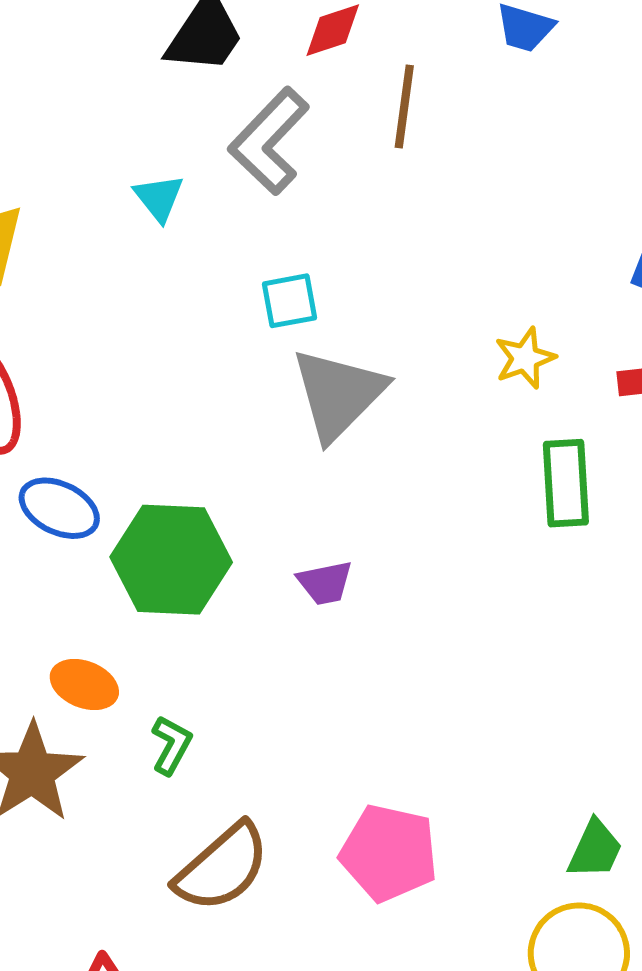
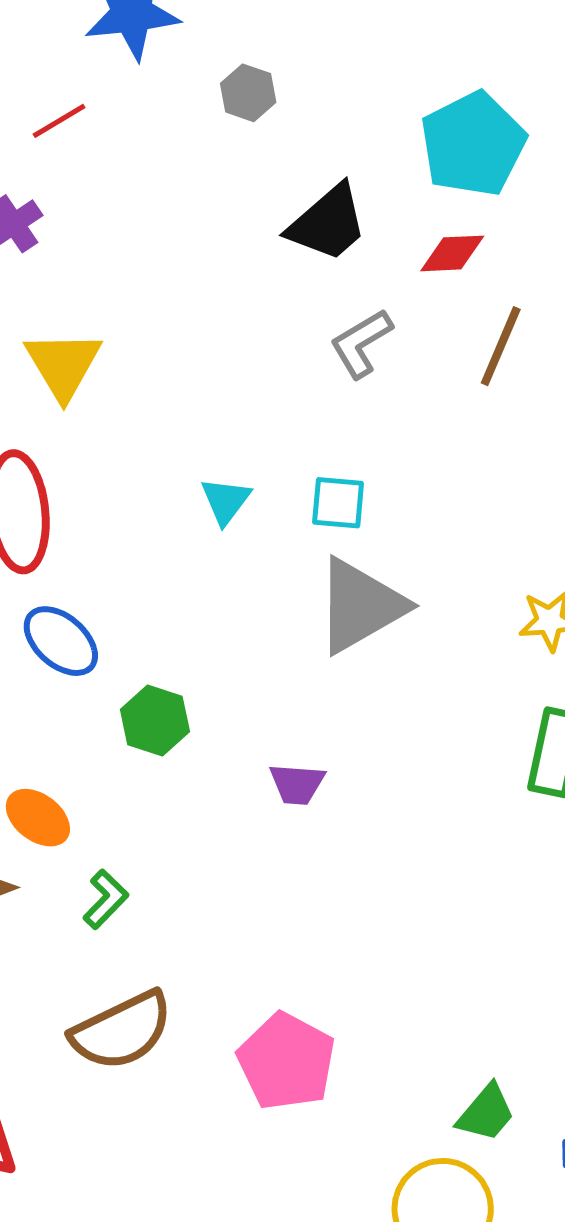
gray L-shape: (269, 141) -> (361, 343), size x0.7
cyan triangle: (159, 198) -> (226, 501), moved
green hexagon: (171, 560) -> (155, 721), size x0.6

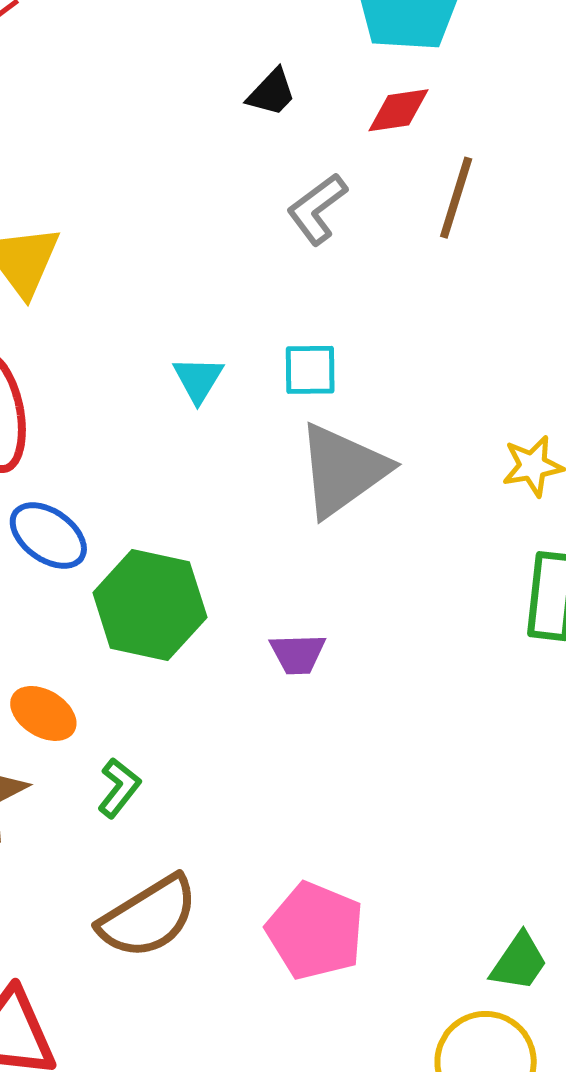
black trapezoid: (328, 223) -> (272, 93), size x0.6
green hexagon: (155, 721) -> (150, 605), size x1.6

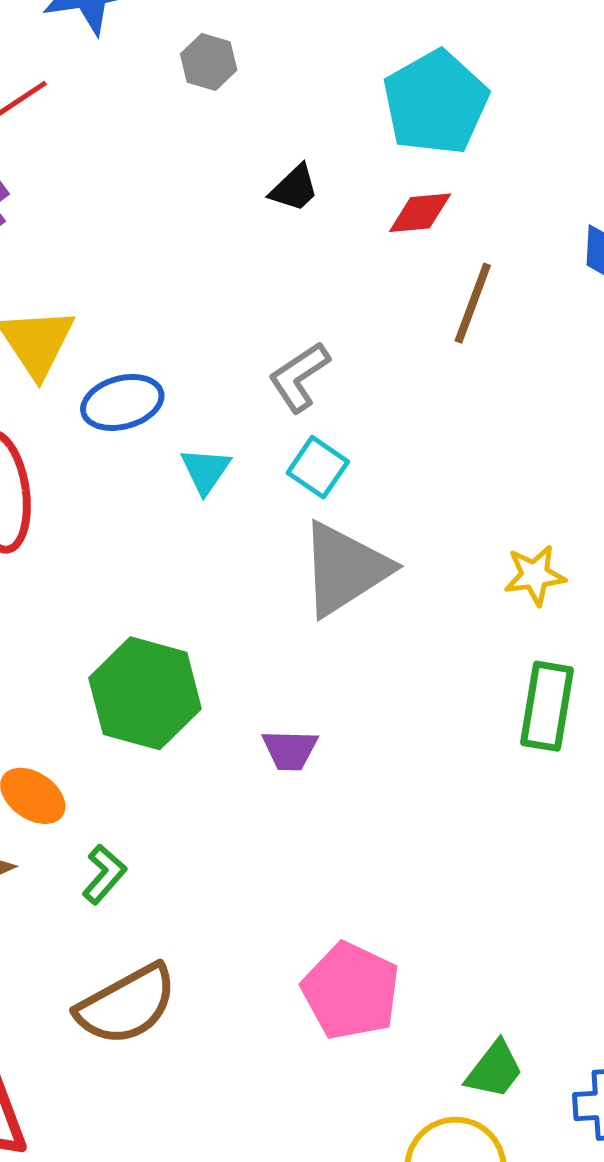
gray L-shape: (317, 209) -> (299, 377), moved
cyan square: (310, 370) -> (318, 467), turned 32
blue ellipse: (48, 535) -> (122, 402), moved, turned -54
pink pentagon: (315, 931) -> (351, 991), moved

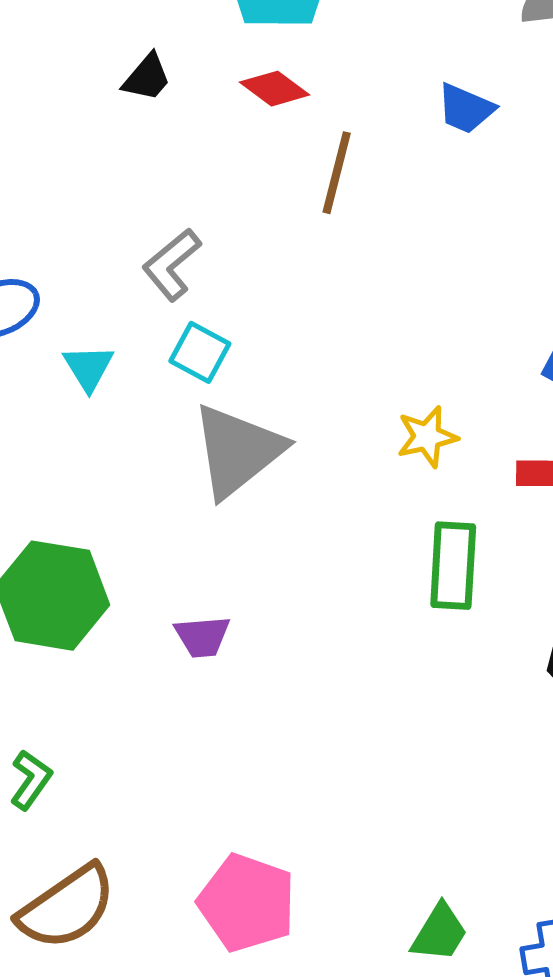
red diamond: (420, 213) -> (275, 89), turned 48
pink pentagon: (351, 991) -> (247, 903), moved

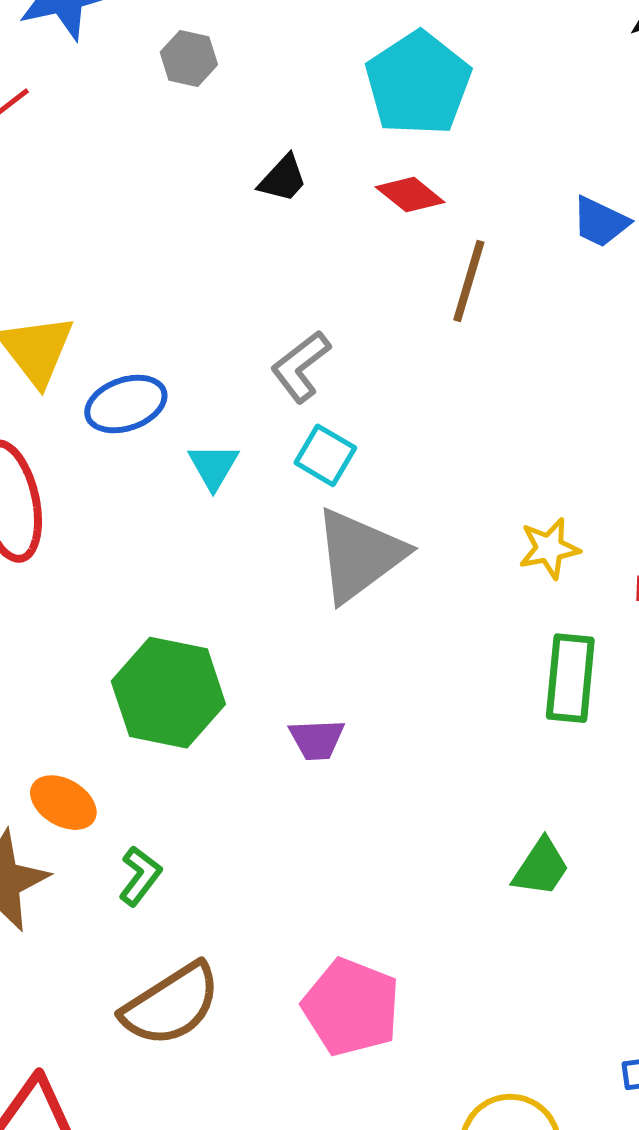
green trapezoid: (439, 933) -> (541, 867), moved

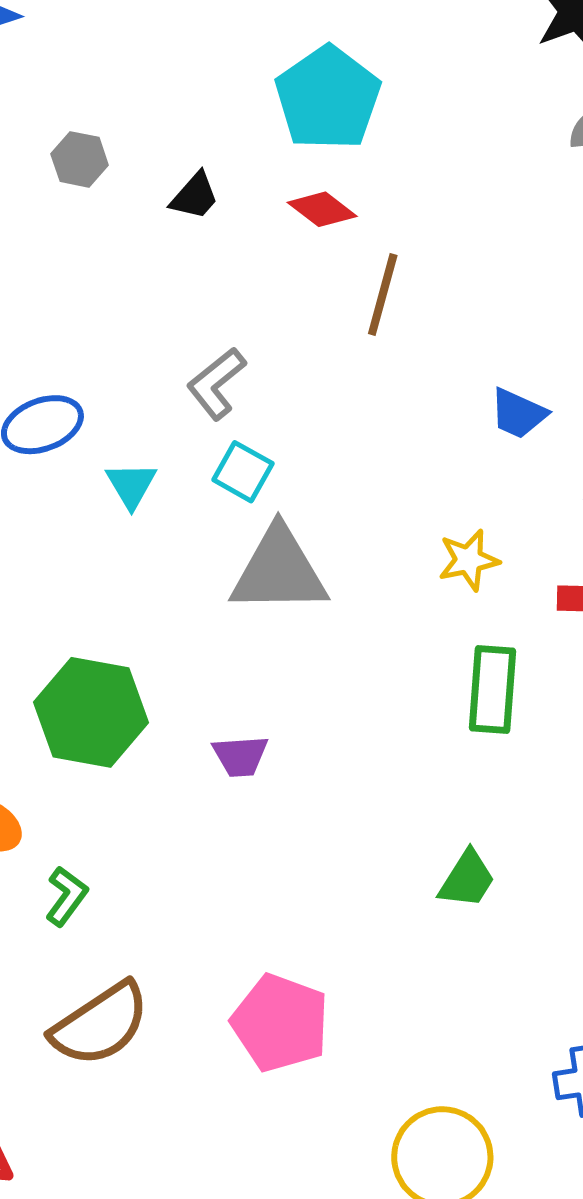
gray hexagon: (189, 58) -> (80, 159), moved
blue trapezoid: (600, 222) -> (518, 414), moved
gray triangle: (359, 555) -> (279, 571), turned 37

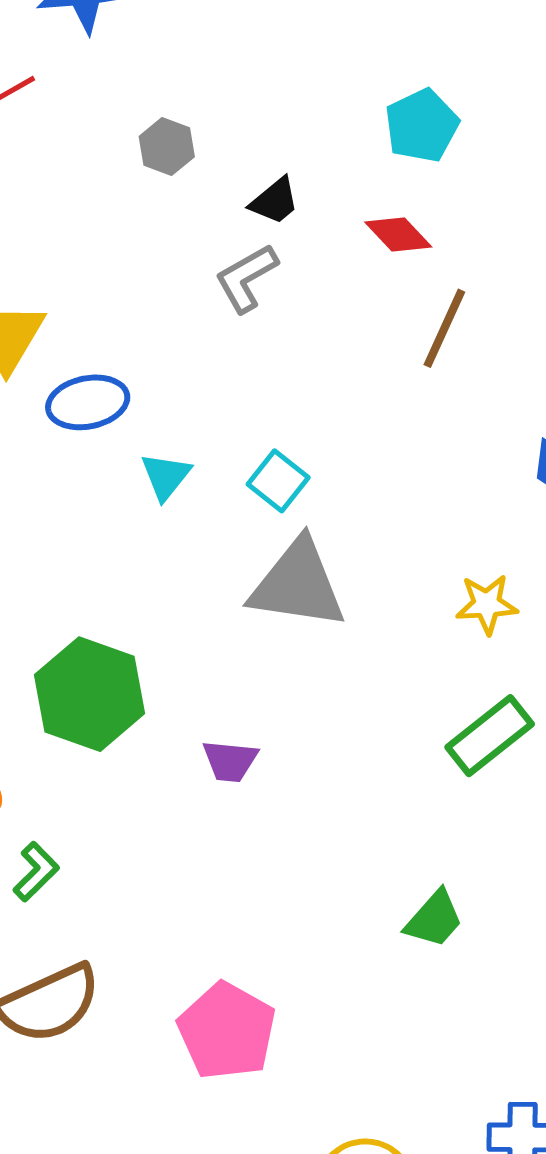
cyan pentagon: (328, 98) -> (422, 126), size x0.7
gray L-shape: (216, 383) -> (246, 278), moved
green rectangle: (492, 689) -> (490, 736), turned 38

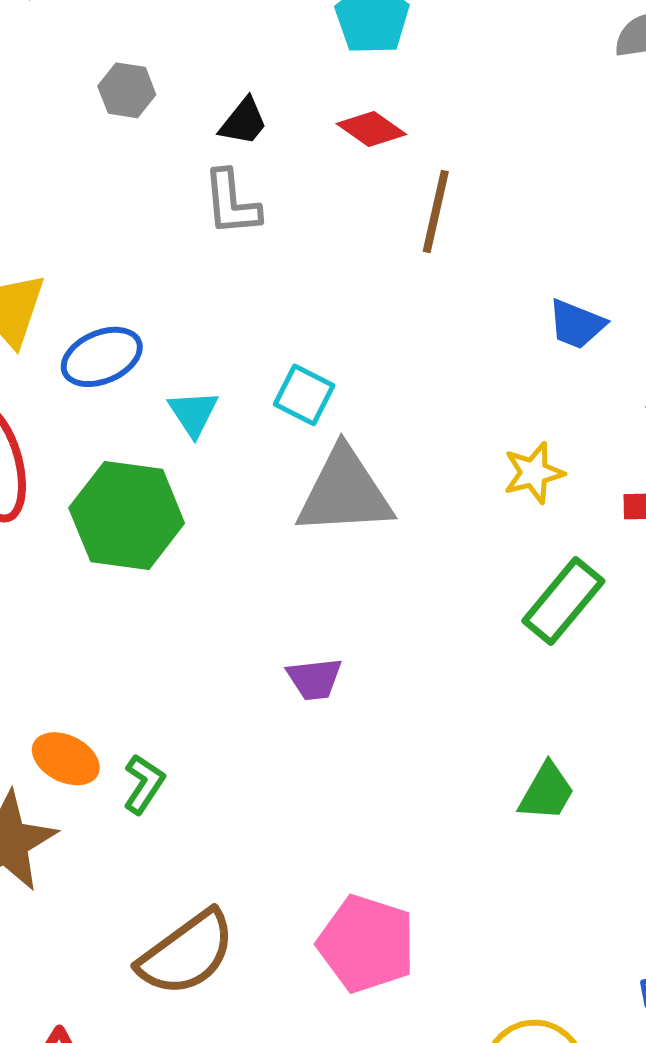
gray L-shape: (246, 278) -> (232, 203), turned -54
green hexagon: (90, 694) -> (127, 516), moved
green L-shape: (36, 872) -> (144, 784), moved

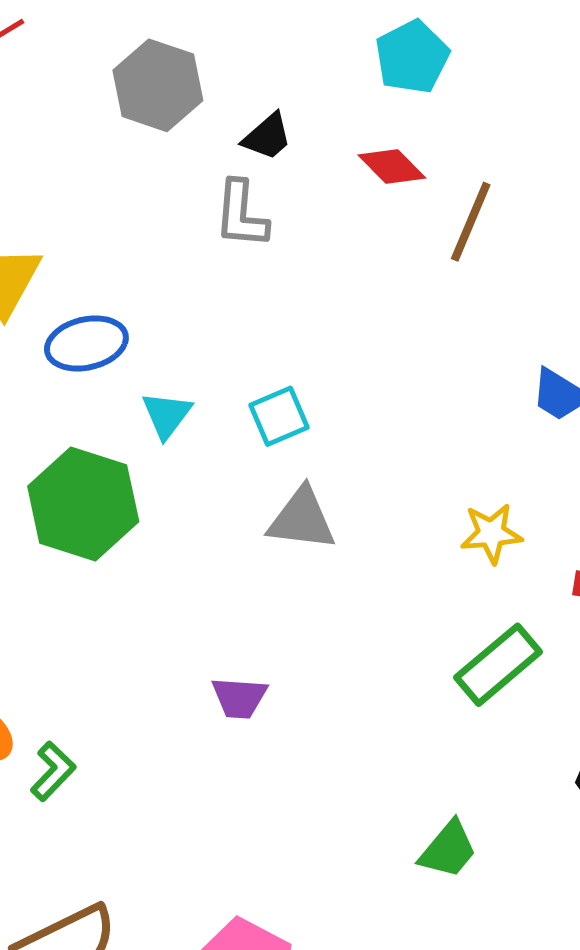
gray hexagon: (127, 90) -> (158, 85), size x1.6
brown line: (436, 211) -> (471, 222), moved
cyan square: (304, 395) -> (279, 416), turned 30
gray triangle: (345, 492) -> (302, 519), size x0.7

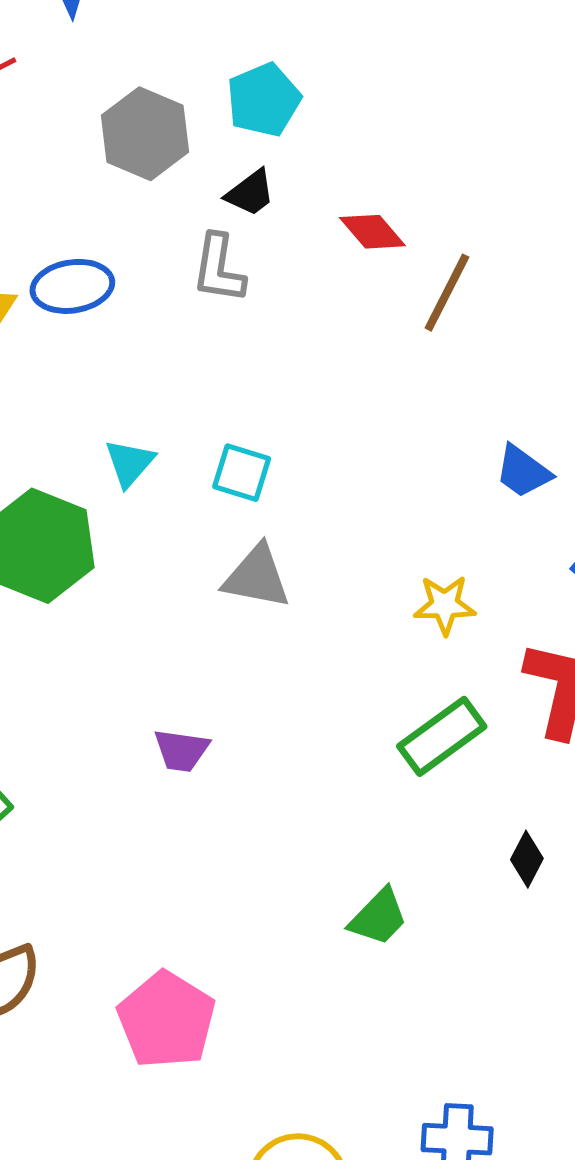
cyan pentagon: (412, 57) -> (264, 100), moved
blue ellipse: (86, 343) -> (72, 286), moved
cyan square: (279, 416) -> (242, 473), turned 36

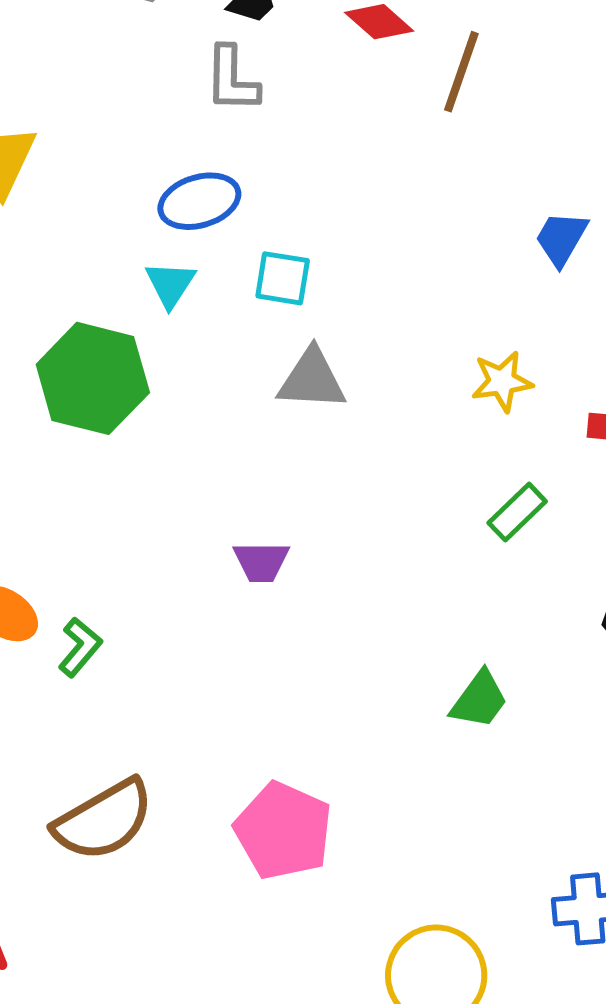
blue ellipse: (72, 286) -> (199, 201), moved
blue trapezoid: (523, 471) -> (561, 239), turned 92
green rectangle: (442, 736) -> (517, 512), size x0.7

